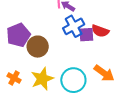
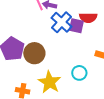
purple square: (86, 35) -> (76, 26), turned 35
cyan circle: (73, 80) -> (79, 73), size x0.6

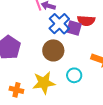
brown circle: (34, 53) -> (53, 50), moved
yellow star: (49, 82) -> (44, 83), turned 30

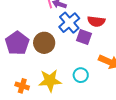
purple square: (74, 28) -> (84, 37), moved
brown circle: (53, 50) -> (44, 43), moved

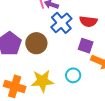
purple square: (84, 37) -> (86, 46), moved
orange cross: (22, 86) -> (15, 86), size x1.5

